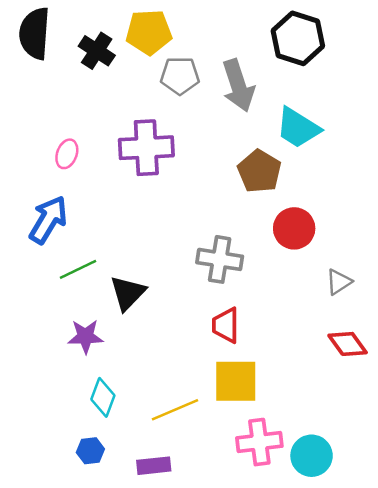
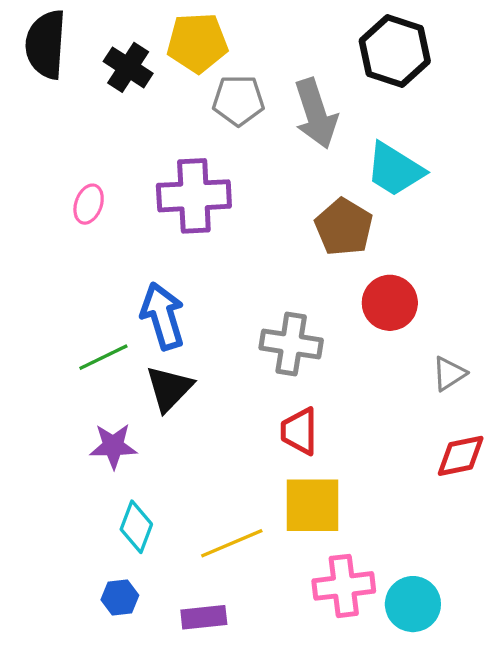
blue arrow: (48, 220) -> (163, 316), moved, turned -48
red diamond: (348, 344) -> (461, 456), turned -66

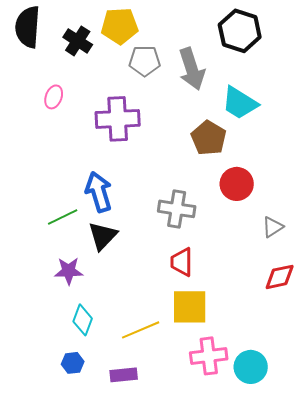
pink ellipse: (89, 204) -> (54, 97), moved

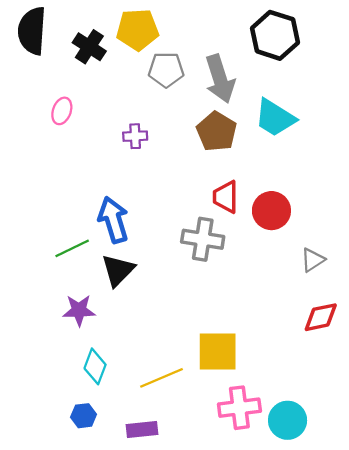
purple cross: (118, 119) -> (135, 136), size x0.5
brown pentagon: (209, 138) -> (216, 132), moved
red trapezoid: (182, 262) -> (226, 197), moved

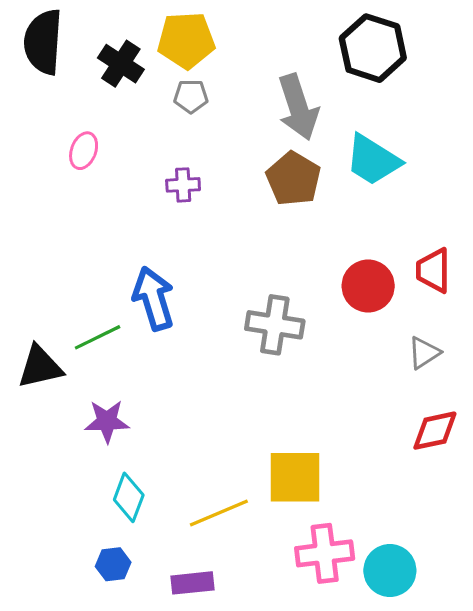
gray pentagon: (166, 70) -> (191, 96), moved, size x0.7
red trapezoid: (226, 197) -> (433, 270), moved
black triangle: (118, 270) -> (40, 367), moved, turned 33

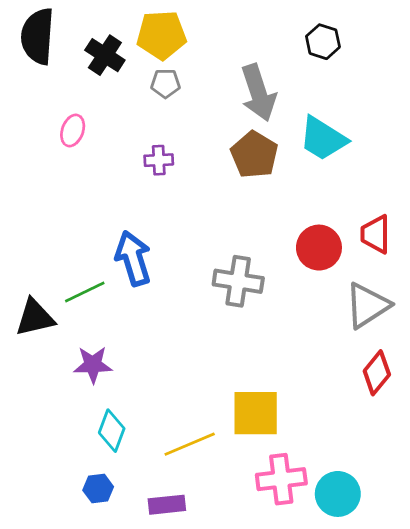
black hexagon: (373, 48) -> (323, 42), size x0.6
gray triangle: (424, 353) -> (367, 305), size x1.6
red diamond: (435, 431) -> (377, 373), turned -39

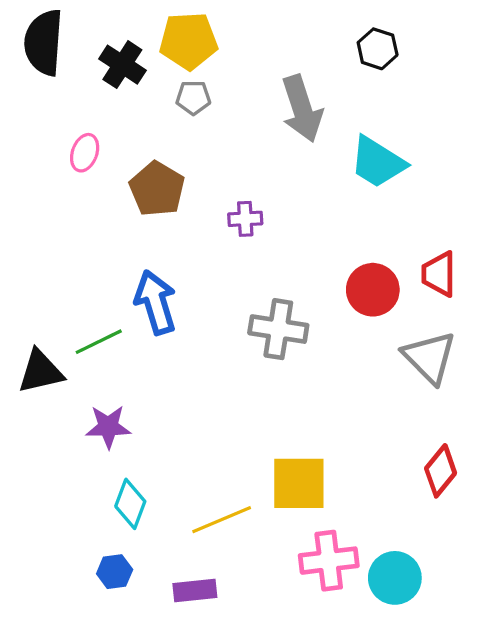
brown pentagon: (254, 155) -> (157, 189), moved
purple cross: (159, 160) -> (245, 219), moved
gray triangle: (367, 305) -> (429, 357), turned -42
red diamond: (377, 373) -> (441, 471), moved

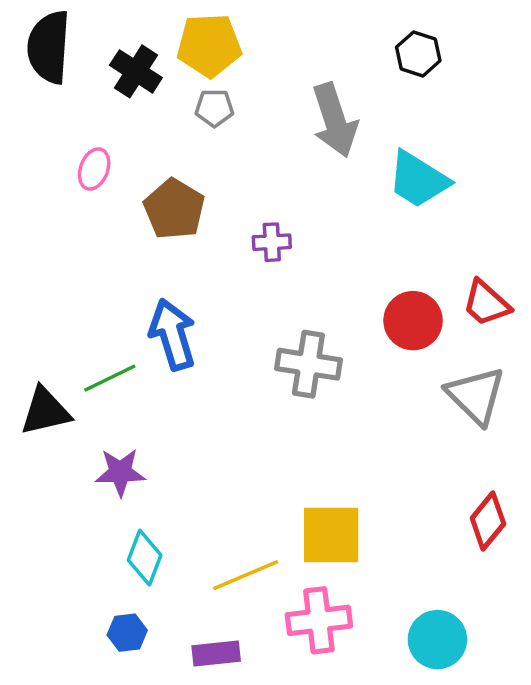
red trapezoid: (439, 274) -> (486, 303), turned -48
pink cross: (329, 561) -> (319, 620), moved

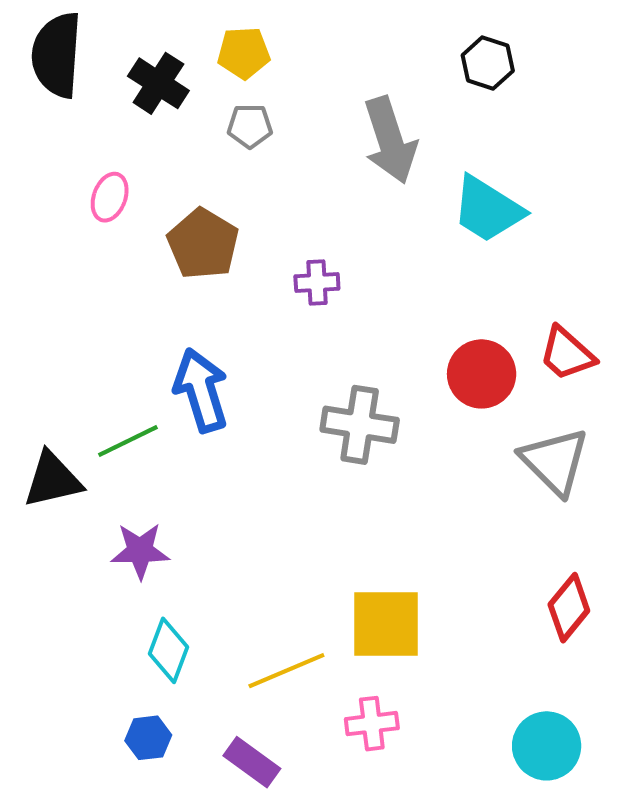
yellow pentagon: (209, 45) -> (244, 53), size x0.7
pink cross: (319, 620) -> (372, 724), size x0.7
cyan circle: (437, 640) -> (547, 746), moved
purple rectangle: (216, 653) -> (252, 762), turned 42

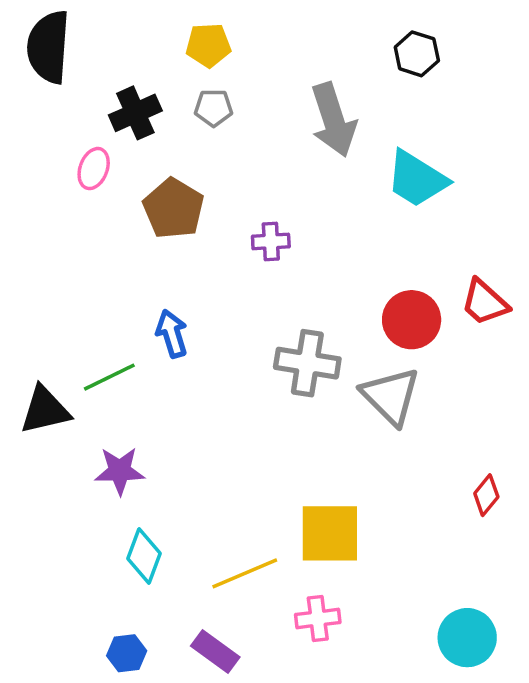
black cross: (158, 83) -> (135, 113), moved, turned 33
blue arrow: (201, 390) -> (172, 334), size x0.7
gray triangle: (555, 461) -> (391, 396), moved
red diamond: (569, 608) -> (486, 495), moved, size x0.7
blue hexagon: (148, 738) -> (127, 653), moved

